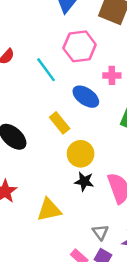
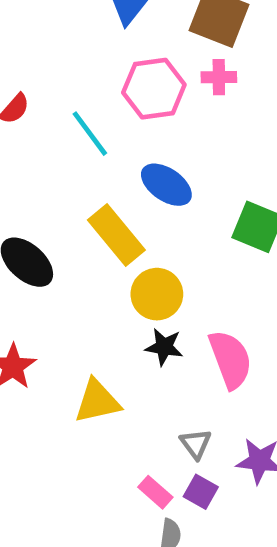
pink cross: (112, 75) -> (219, 77), moved
yellow rectangle: (60, 123) -> (116, 235), size x1.4

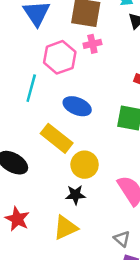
cyan line: (90, 134) -> (31, 88), turned 64
black star: (164, 347) -> (75, 195), moved

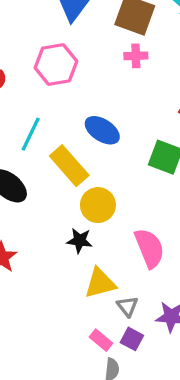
pink hexagon: (60, 57) -> (56, 65), moved
cyan line: (31, 88) -> (31, 134), moved
yellow triangle: (65, 228) -> (100, 283), moved

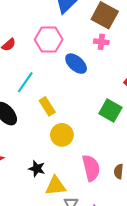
blue ellipse: (102, 130) -> (76, 64), moved
yellow rectangle: (69, 166) -> (47, 106), size x0.7
black star: (80, 241) -> (37, 169), moved

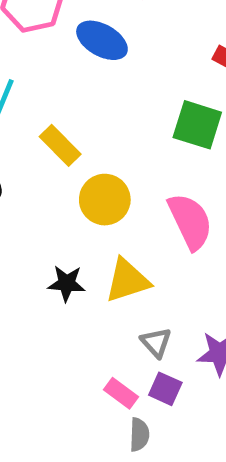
pink semicircle: (91, 168) -> (190, 221), moved
yellow triangle: (56, 186) -> (127, 281), moved

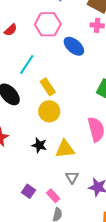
yellow circle: (105, 200) -> (49, 111), moved
purple square: (165, 389) -> (28, 191), moved

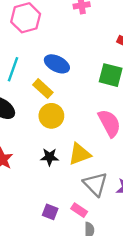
blue ellipse: (74, 46) -> (57, 64), moved
gray triangle: (72, 177) -> (95, 184), size x1.6

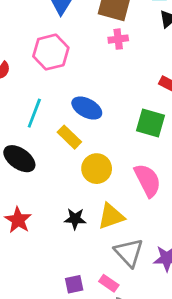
yellow circle: (51, 116) -> (97, 169), moved
purple square: (50, 212) -> (74, 284), turned -35

